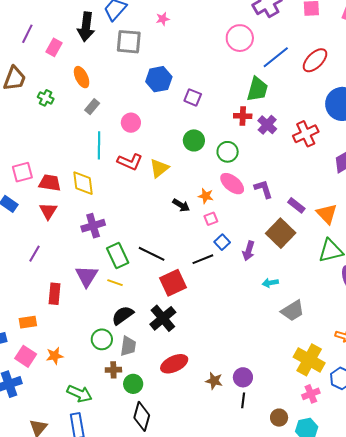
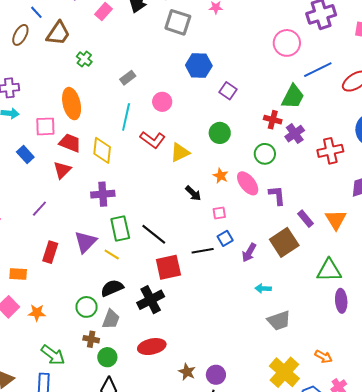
orange ellipse: (82, 77) -> (72, 104), moved, size x1.4
green circle: (228, 152) -> (265, 154), moved
orange star: (206, 196) -> (221, 176), moved
orange triangle: (327, 214) -> (336, 220), moved

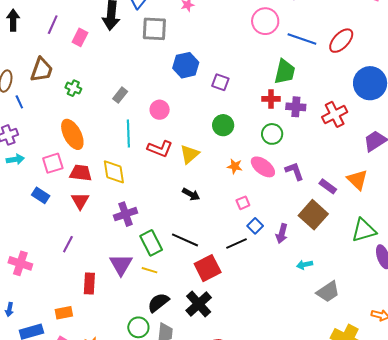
blue line: (36, 12) -> (19, 102), moved, turned 32
blue line: (318, 70) -> (302, 39), turned 60
purple cross: (295, 134) -> (296, 107), turned -36
black arrow: (193, 193) -> (191, 194), moved

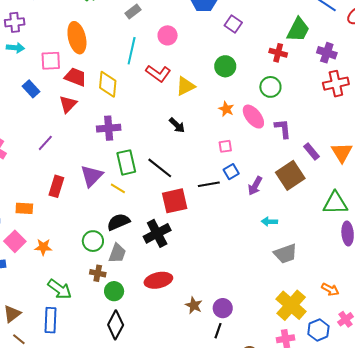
purple cross: (296, 107) -> (327, 53), moved

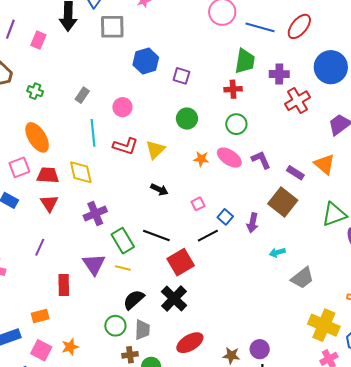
pink square: (225, 146) -> (198, 204), moved

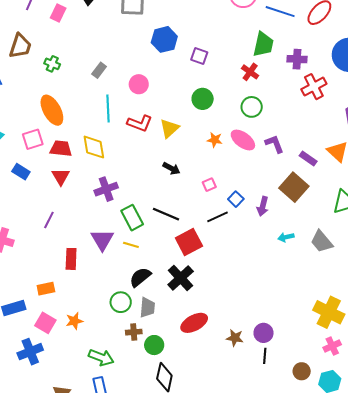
red cross: (233, 89) -> (250, 72), turned 36
gray trapezoid: (302, 278) -> (322, 242), moved, turned 85

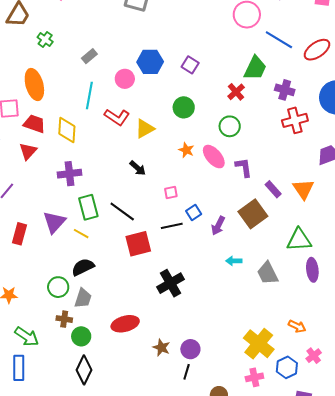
blue hexagon: (164, 39) -> (150, 62), moved
black cross: (181, 278) -> (171, 283), moved

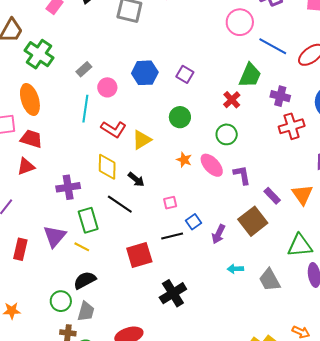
green cross: (45, 39) -> (39, 54), size x1.8
pink circle: (125, 79) -> (107, 87), moved
yellow diamond: (67, 130) -> (107, 167), moved
red triangle: (28, 151) -> (26, 166), turned 30
black line: (122, 212) -> (120, 204), moved

